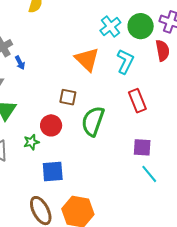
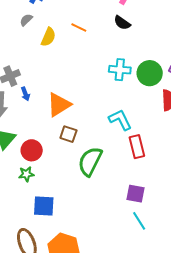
cyan cross: (110, 26) -> (120, 70), turned 35
orange triangle: (87, 59) -> (59, 105), moved, turned 36
cyan L-shape: (125, 61) -> (120, 120), moved, turned -60
red circle: (51, 125) -> (32, 150), moved

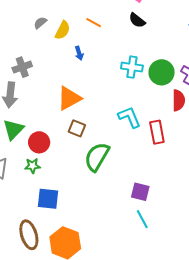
gray semicircle: (26, 20) -> (40, 23), moved
blue arrow: (25, 94) -> (79, 53), moved
red rectangle: (137, 147) -> (157, 132), moved

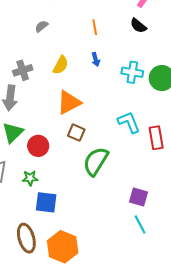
orange line: (94, 23) -> (95, 27), turned 49
yellow semicircle: (63, 30) -> (61, 65), moved
blue arrow: (79, 53) -> (96, 59), moved
green star: (32, 166) -> (30, 178), moved

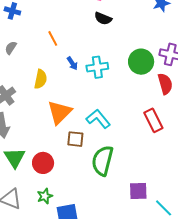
orange line: (95, 27) -> (53, 38), moved
cyan cross: (132, 72) -> (97, 67), moved
cyan L-shape: (129, 122) -> (98, 119), moved
purple square: (139, 197) -> (138, 191), moved

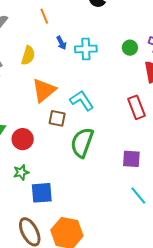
green circle: (141, 62) -> (130, 48), size x0.6
purple square: (138, 191) -> (131, 159), moved

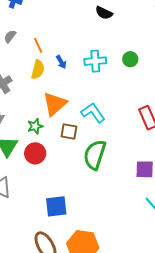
orange line: (44, 16) -> (38, 45), moved
blue arrow: (61, 43) -> (61, 62), moved
green circle: (130, 48) -> (130, 59), moved
green star: (21, 172) -> (35, 126), moved

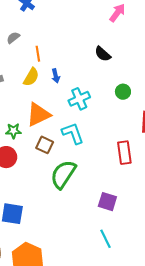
black semicircle: (104, 13) -> (103, 54), moved
cyan cross: (95, 61) -> (79, 99), moved, turned -35

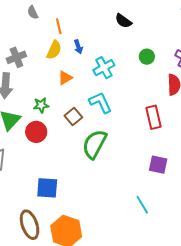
gray semicircle: (13, 38) -> (33, 12), turned -72
orange triangle: (38, 115) -> (65, 78), moved, size x0.6
brown square: (45, 145) -> (73, 117), turned 30
purple square: (107, 202) -> (158, 165), moved

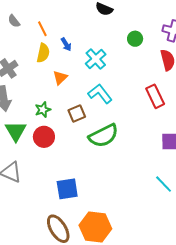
brown square: (73, 117) -> (77, 113), turned 30
green semicircle: (94, 144) -> (103, 136), turned -132

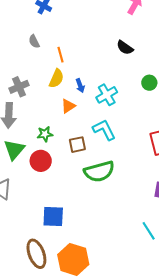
blue arrow: (66, 44) -> (80, 86), moved

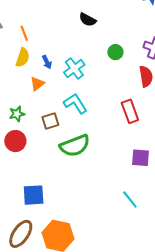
brown ellipse: (36, 254) -> (21, 234), turned 60

